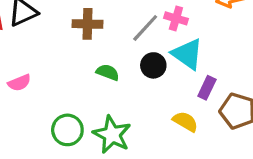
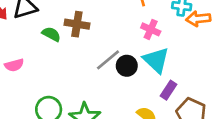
gray line: (145, 28) -> (108, 60), moved
green semicircle: (108, 72) -> (51, 34), moved

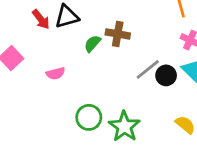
green semicircle: (51, 34) -> (92, 43), turned -78

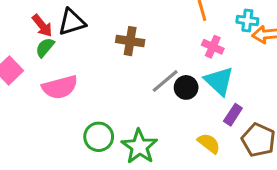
green semicircle: (92, 43) -> (45, 47), moved
pink semicircle: (56, 73) -> (60, 87), size x1.6

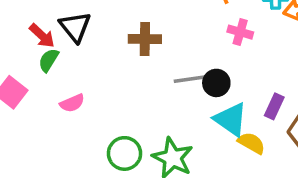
black triangle: (72, 22) -> (75, 27), turned -44
gray line: (165, 81) -> (191, 79), turned 40
cyan triangle: (219, 81) -> (231, 119), moved
pink semicircle: (60, 87) -> (72, 103), size x0.6

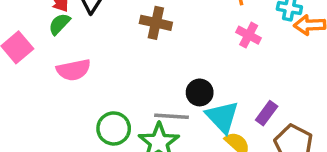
gray line: (191, 79) -> (172, 116), moved
black circle: (216, 83) -> (200, 92), moved
pink semicircle: (72, 103) -> (73, 70), size x1.4

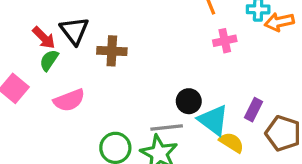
brown cross: (156, 23) -> (112, 51), moved
pink cross: (249, 35) -> (225, 41), turned -30

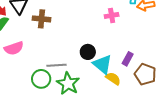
gray line: (167, 127) -> (56, 65), moved

